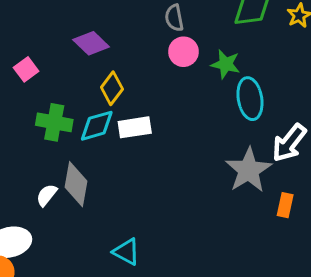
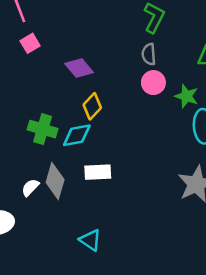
pink square: (26, 69) -> (30, 43), moved
white rectangle: (135, 127) -> (98, 172), moved

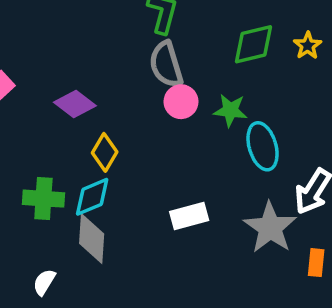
gray semicircle: (149, 54) -> (166, 64), size x1.5
white rectangle: (98, 172) -> (189, 216), moved
gray diamond: (55, 181) -> (92, 239), moved

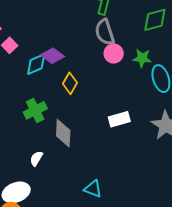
cyan diamond: (92, 197) -> (36, 64), moved
green cross: (43, 199) -> (35, 110), turned -30

